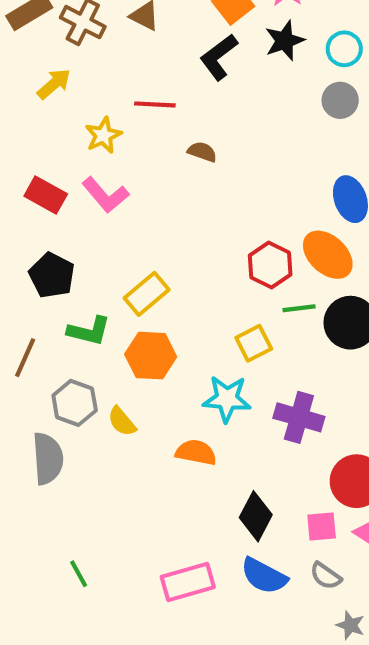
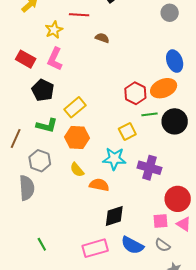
pink L-shape: (105, 195) -> (55, 59), turned 65
orange ellipse: (328, 255) -> (164, 88), turned -65
black pentagon: (52, 275) -> (43, 90), moved
yellow semicircle: (122, 421) -> (77, 170), moved
black diamond: (256, 516) -> (114, 216), moved, turned 45

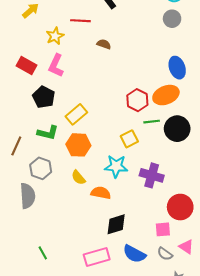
pink triangle: (184, 224) -> (186, 247), moved

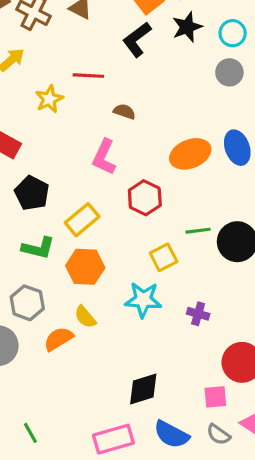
pink L-shape: (56, 66) -> (104, 157), moved
orange ellipse: (166, 95) -> (190, 154), moved
red hexagon: (137, 100) -> (145, 198), moved
purple cross: (152, 175) -> (198, 314), size x0.6
orange semicircle: (101, 193) -> (59, 339), moved, turned -42

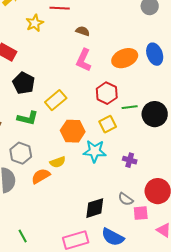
pink L-shape: (104, 157) -> (84, 60), moved
red hexagon: (145, 198) -> (107, 93), moved
orange hexagon: (85, 267) -> (73, 131), moved
yellow semicircle: (85, 317) -> (58, 162), turned -70
gray semicircle: (218, 434) -> (126, 199), moved

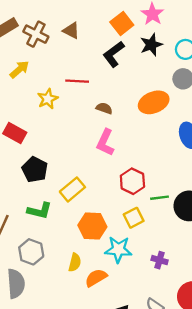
orange ellipse: (125, 58) -> (154, 102), moved
yellow semicircle: (58, 162) -> (75, 262), turned -56
orange semicircle: (41, 176) -> (96, 278), moved

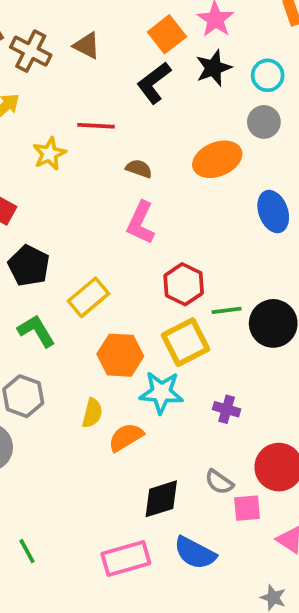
green L-shape: (39, 211) -> (36, 331), turned -135
yellow square: (134, 218) -> (186, 342), size x1.4

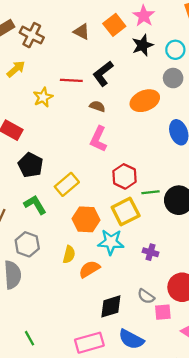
brown triangle: (87, 45) -> (81, 32), moved
black L-shape: (154, 83) -> (103, 74), moved

